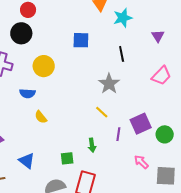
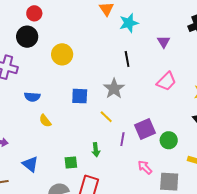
blue square: (81, 40) -> (80, 96), moved
yellow circle: (44, 66) -> (62, 54), moved

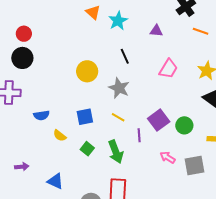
purple triangle: (164, 42) -> (156, 31), turned -40
yellow circle: (62, 54) -> (87, 71), moved
blue square: (80, 96) -> (85, 117), moved
green arrow: (96, 150) -> (116, 152), size x1.6
green square: (71, 163) -> (87, 149), moved, turned -32

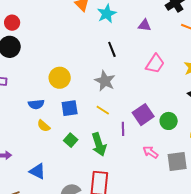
yellow circle: (87, 71) -> (60, 78), moved
blue semicircle: (41, 115) -> (36, 104), moved

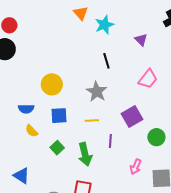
purple triangle: (144, 25) -> (141, 40), turned 32
yellow line: (103, 110) -> (92, 120), turned -40
purple square: (143, 115) -> (132, 117), moved
pink arrow: (150, 152) -> (136, 167), turned -105

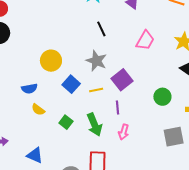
blue square: (59, 116) -> (71, 84), moved, turned -36
purple square: (132, 117) -> (122, 80), moved
pink arrow: (136, 167) -> (124, 132), moved

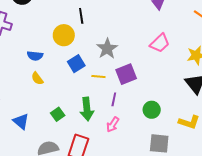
black line: (101, 29) -> (81, 16), moved
green circle: (162, 97) -> (152, 110), moved
green square: (66, 122) -> (58, 114), moved

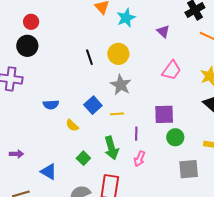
yellow circle: (64, 35) -> (118, 54), moved
purple square: (126, 74) -> (164, 114), moved, turned 30
yellow semicircle: (37, 78) -> (72, 125), moved

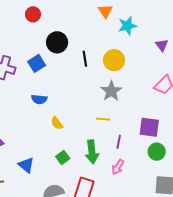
black circle: (27, 46) -> (57, 42), moved
blue square: (93, 105) -> (37, 63), moved

